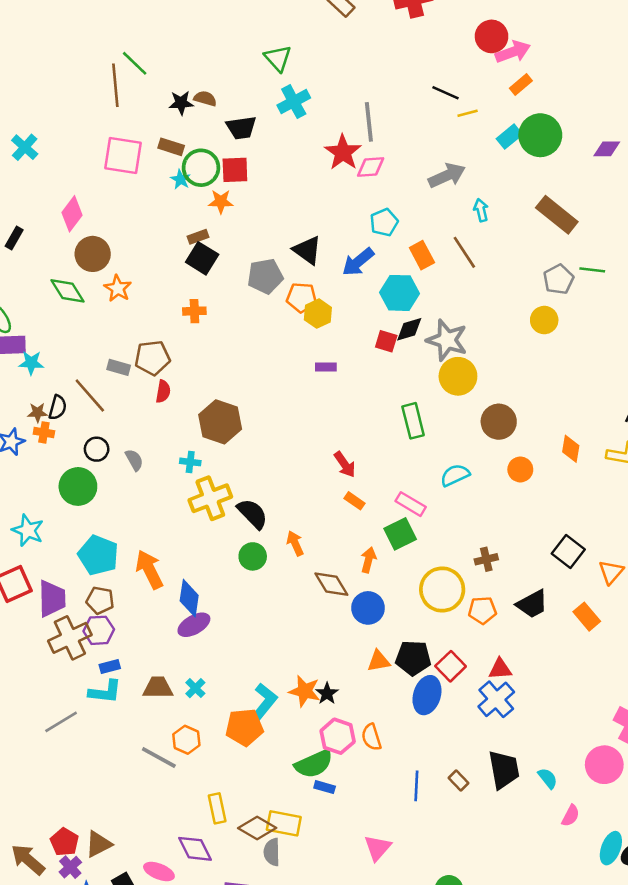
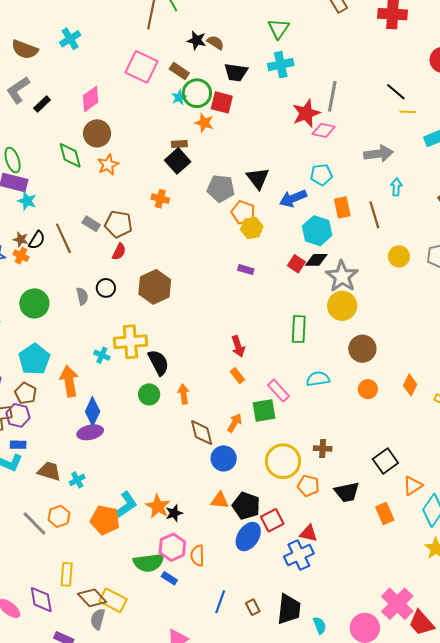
yellow circle: (544, 320) -> (399, 256), moved
black circle: (97, 449) -> (106, 288), moved
cyan cross: (190, 462) -> (102, 355), moved
blue rectangle: (325, 787) -> (169, 578), moved

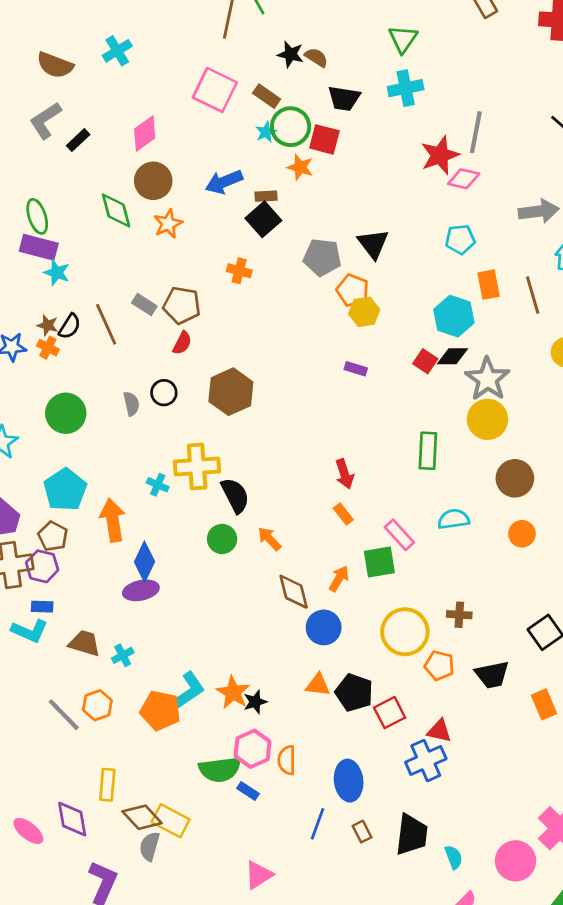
blue arrow: (293, 198) -> (224, 182), moved
orange arrow: (184, 394) -> (269, 539), turned -36
blue ellipse: (248, 537) -> (349, 781), moved, turned -40

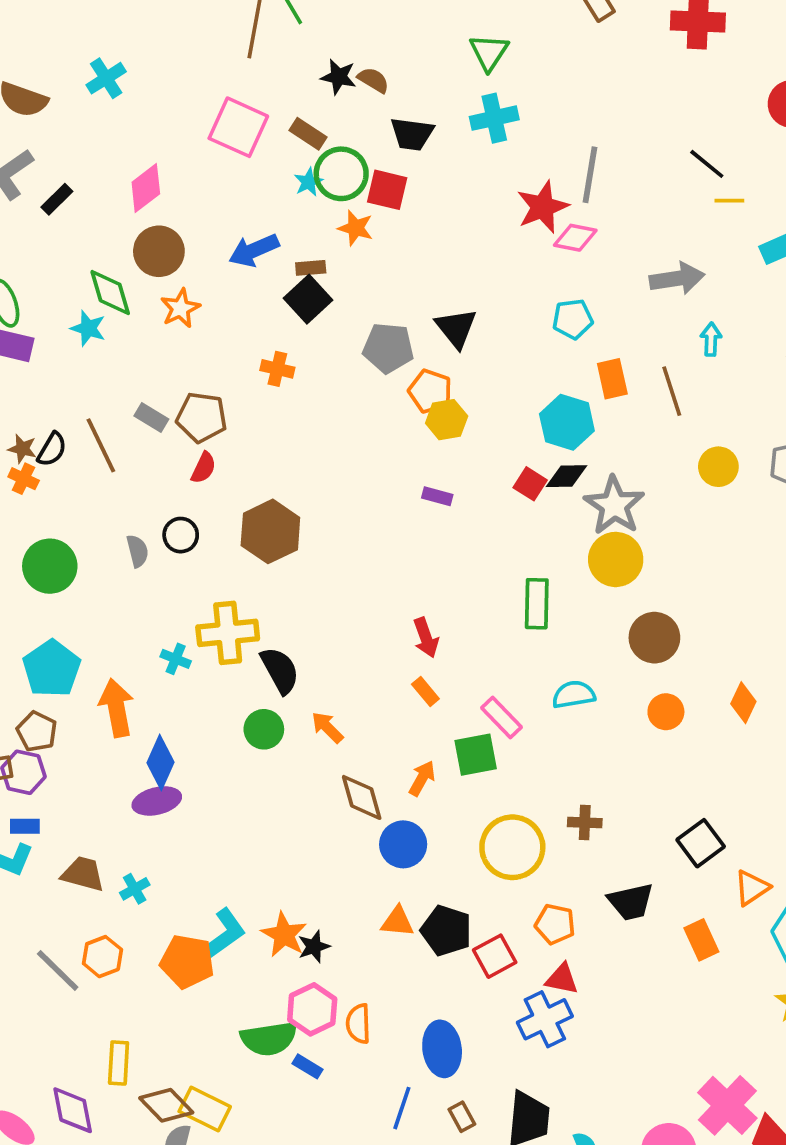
cyan star: (57, 273) -> (88, 328), moved
orange pentagon: (439, 666) -> (555, 924), moved

